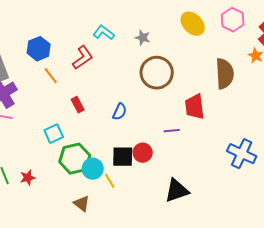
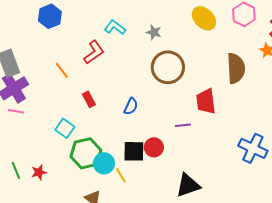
blue hexagon: (39, 49) -> (50, 16), moved
cyan square: (54, 134) -> (65, 128), turned -30

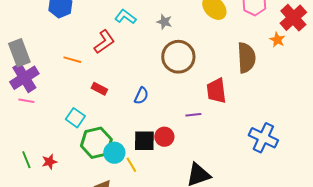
orange line: (62, 70) -> (72, 60), turned -36
red rectangle: (89, 99) -> (99, 89), turned -35

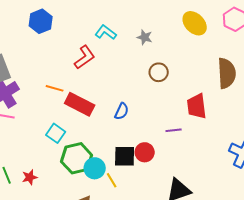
brown circle: (178, 57) -> (159, 72), size x0.6
orange line: (72, 60) -> (55, 88), moved
red rectangle: (99, 89) -> (80, 104), size x1.8

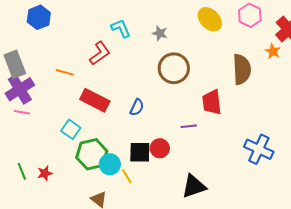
blue hexagon: (41, 21) -> (39, 17), moved
cyan L-shape: (106, 32) -> (121, 28), turned 30
brown circle: (159, 72) -> (174, 68), size x1.6
orange line: (55, 88) -> (65, 72), moved

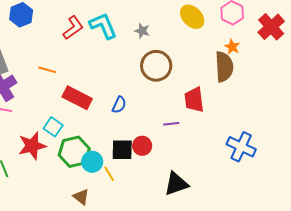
cyan L-shape: (121, 28) -> (103, 26), size x1.4
orange star: (273, 51) -> (232, 47), moved
red L-shape: (100, 53) -> (73, 28), moved
red star: (45, 173) -> (32, 146), moved, size x1.8

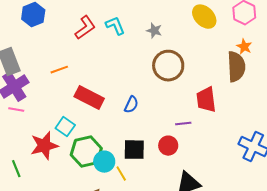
cyan L-shape: (103, 26) -> (115, 26), size x0.7
orange line: (47, 70) -> (59, 70), turned -36
red circle: (142, 146) -> (168, 146), moved

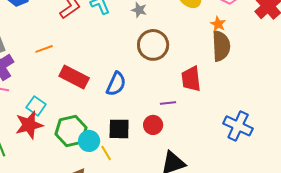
orange star: (244, 47) -> (218, 24), moved
blue semicircle: (131, 105) -> (116, 84), size x1.4
cyan square: (65, 127) -> (36, 106), moved

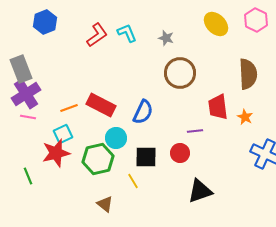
orange star: (218, 24) -> (245, 117), moved
orange line: (44, 49) -> (69, 108), moved
cyan square: (36, 106) -> (63, 134), turned 30
cyan circle: (89, 141) -> (116, 138), moved

